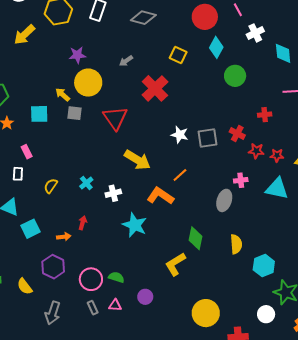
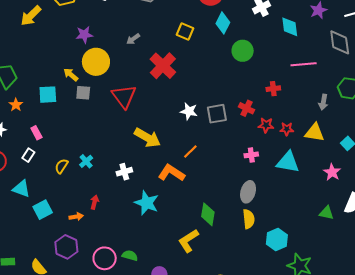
white rectangle: (18, 174) -> (28, 155), turned 32
cyan cross: (86, 183) -> (86, 161), moved
gray ellipse: (224, 200) -> (248, 192), moved

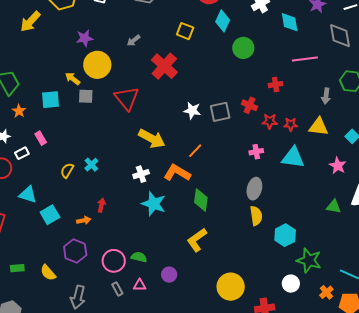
white rectangle: (28, 155) -> (22, 153), moved, turned 32
white cross: (124, 172) -> (141, 174), moved
green diamond: (208, 214) -> (201, 200), moved

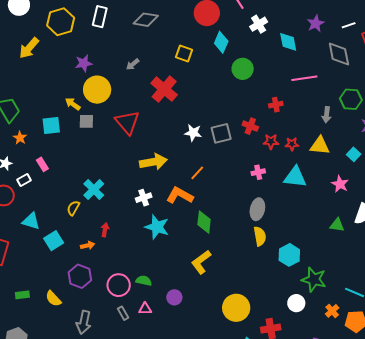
yellow arrow: (152, 139) -> (153, 162), turned -36
cyan cross: (91, 165) -> (94, 190), size x1.5
yellow semicircle: (67, 170) -> (73, 208), moved

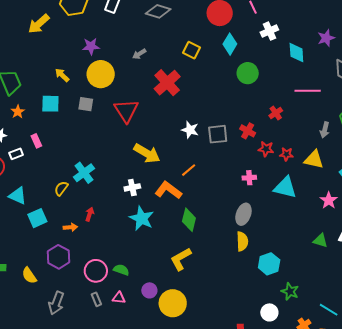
yellow arrow: (73, 104) -> (62, 75), moved
red cross: (276, 105) -> (276, 113), turned -32
yellow arrow: (153, 162) -> (147, 153), turned 32
green star: (314, 280) -> (290, 291), size x0.7
yellow circle: (236, 308) -> (173, 303), moved

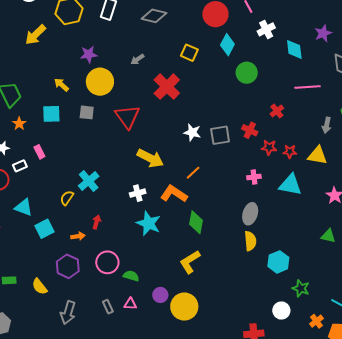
pink circle: (96, 271) -> (107, 262), moved

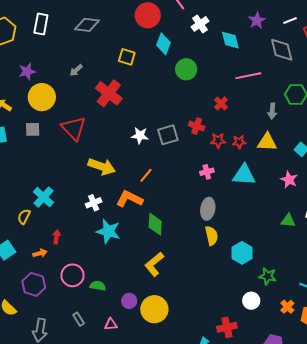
pink triangle: (130, 304) -> (111, 324), moved

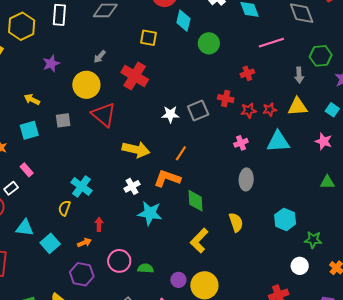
yellow circle: (42, 97) -> (86, 85), moved
red cross: (221, 103) -> (247, 73), turned 32
yellow semicircle: (212, 236) -> (236, 222), moved

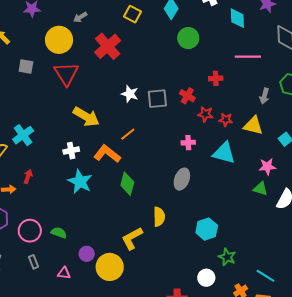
pink star: (324, 141) -> (267, 167), turned 30
green triangle: (327, 182) -> (260, 189), moved
yellow L-shape: (199, 241) -> (132, 238), moved
pink circle: (119, 261) -> (30, 231), moved

